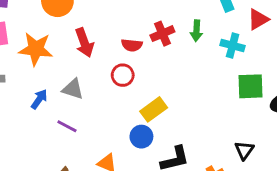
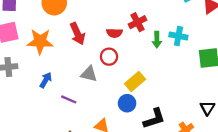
green arrow: (196, 31) -> (157, 40), moved
cyan cross: (233, 46) -> (178, 36), moved
gray triangle: (73, 89) -> (89, 74), moved

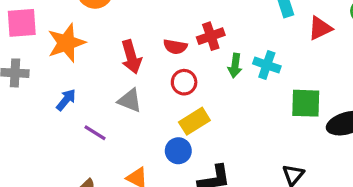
red arrow: (77, 34) -> (131, 57), moved
orange star: (40, 41) -> (66, 43), turned -30
red circle: (109, 57) -> (184, 82), moved

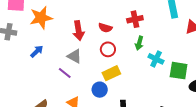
red cross: (211, 36) -> (135, 19), moved
cyan cross: (267, 65) -> (156, 59), moved
purple line: (95, 133) -> (65, 73), moved

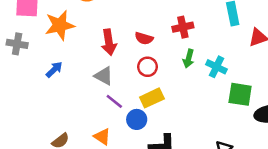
cyan cross: (156, 59) -> (216, 67), moved
purple line: (65, 73) -> (114, 101), moved

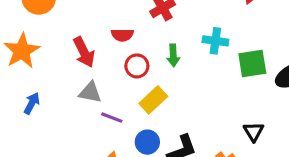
green arrow: (189, 59) -> (173, 55), moved
blue circle: (137, 119) -> (147, 142), moved

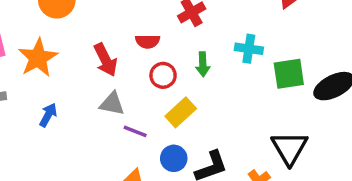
black triangle: (254, 132) -> (290, 148), size x1.6

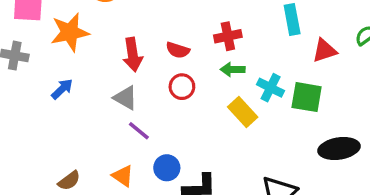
green arrow: (203, 64) -> (233, 69), moved, turned 75
green square: (289, 74) -> (307, 97), moved
yellow rectangle: (181, 112) -> (243, 112), moved, turned 72

